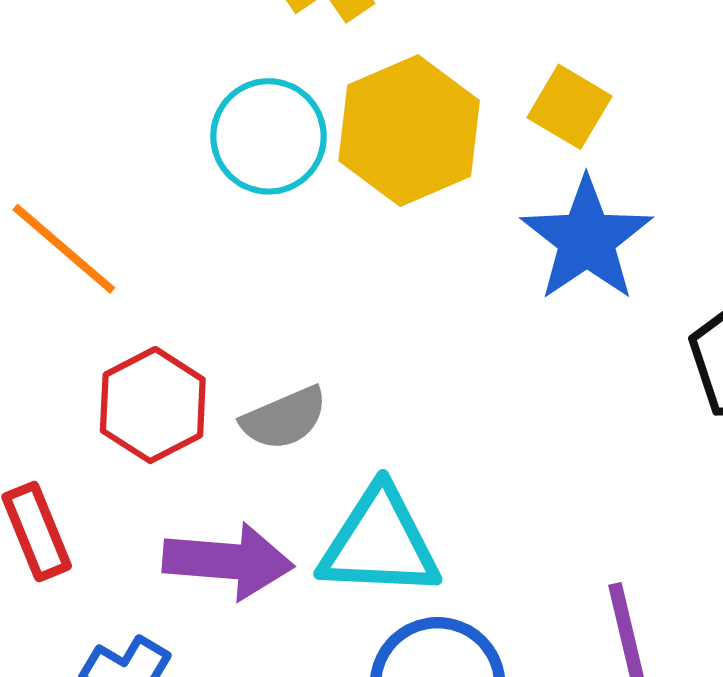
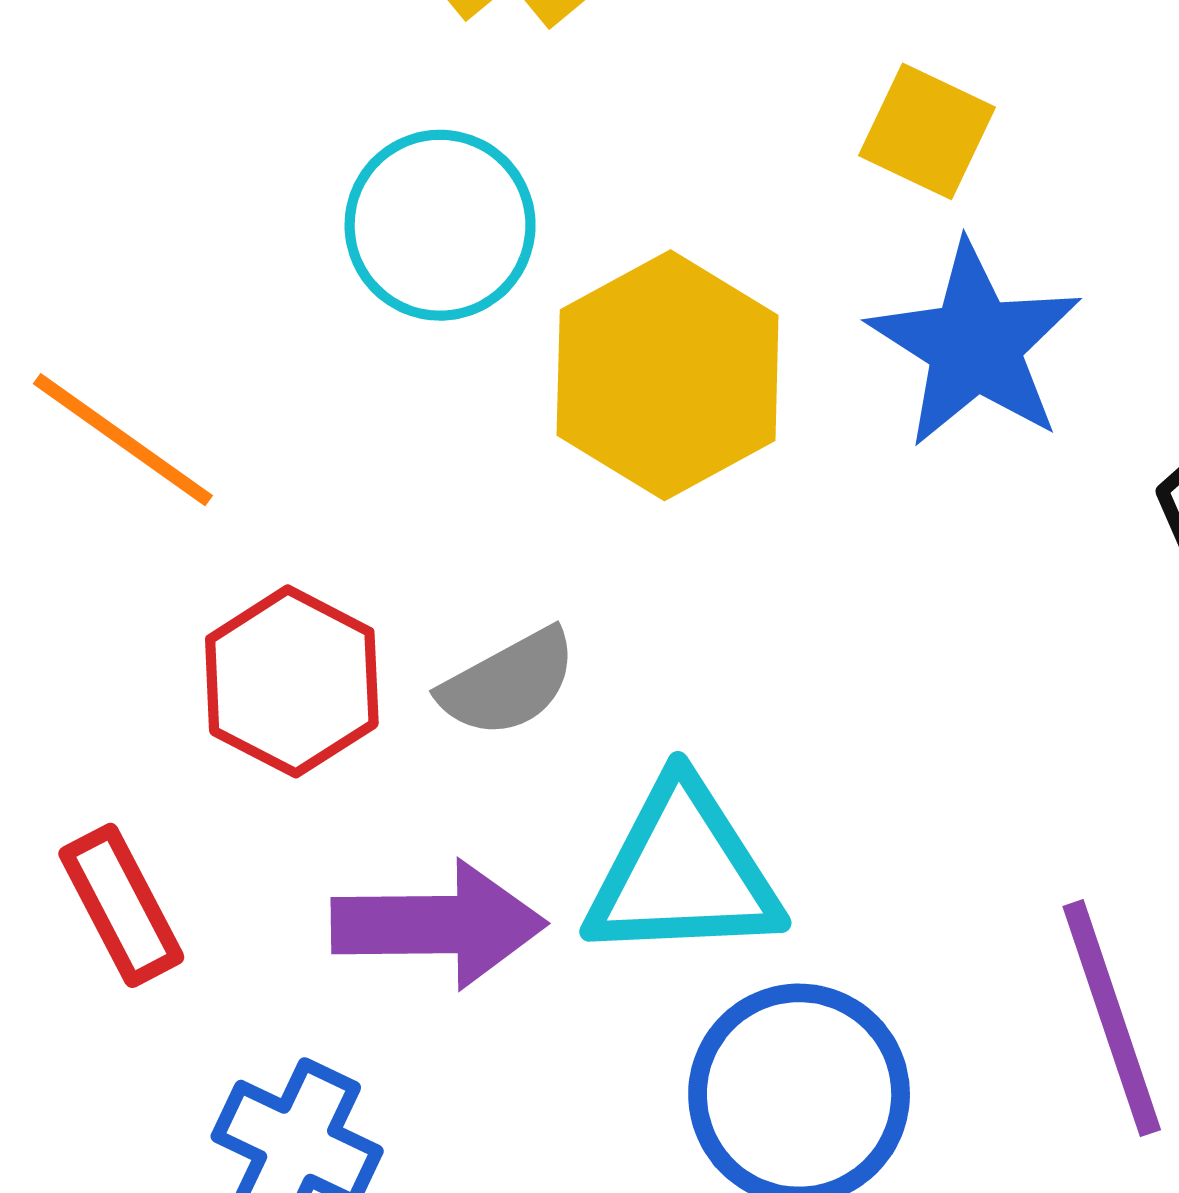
yellow hexagon: (409, 131) -> (668, 375), moved

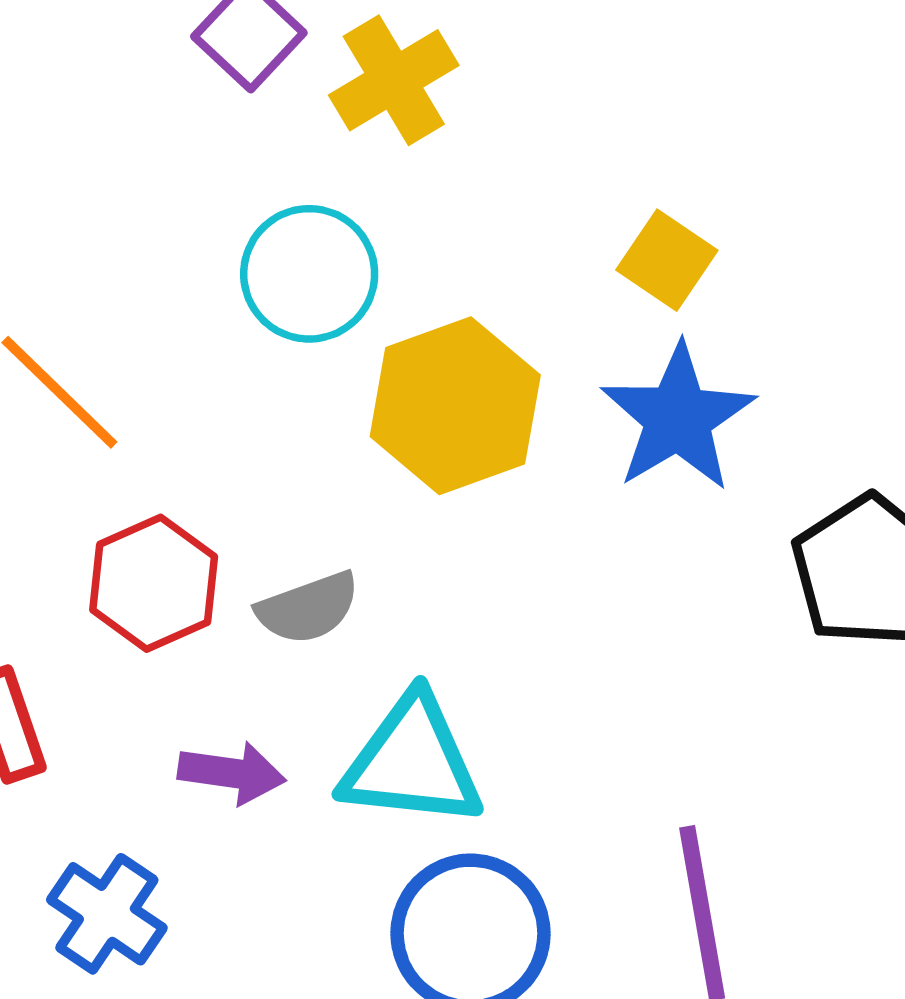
purple arrow: (439, 925) -> (232, 773), size x0.7

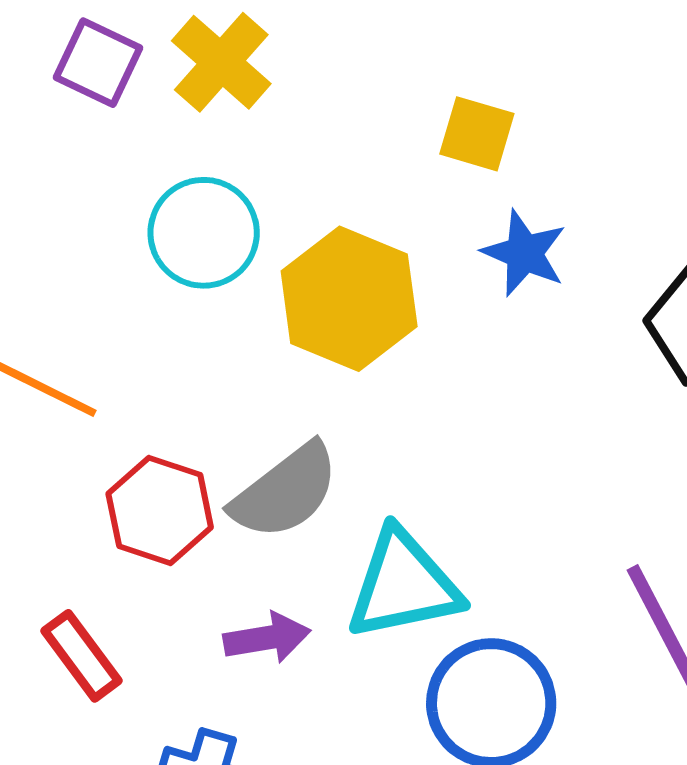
blue star: (678, 418) -> (524, 253), size x0.7
gray semicircle: (308, 608) -> (285, 491), size x1.4

